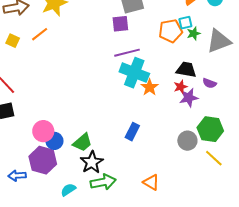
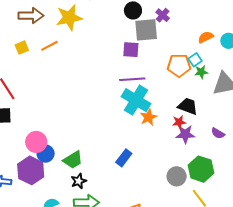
cyan square: (185, 23) -> (195, 60), turned -32
yellow square: (13, 41) -> (22, 48), turned 32
purple semicircle: (209, 83) -> (218, 133), moved
black star: (92, 162) -> (79, 181), size x0.7

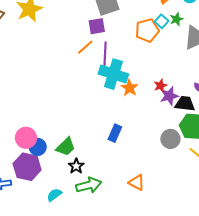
orange line: (49, 46) -> (85, 47), moved
green star: (201, 72) -> (176, 19), moved
purple line: (132, 79) -> (105, 55), turned -70
black trapezoid: (188, 106) -> (185, 104), moved

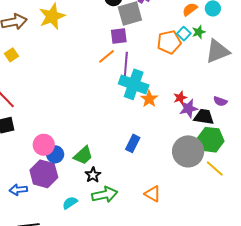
gray circle: (170, 139) -> (188, 151), size x1.6

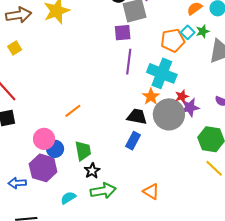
orange line: (107, 56) -> (73, 111), moved
cyan cross: (134, 84) -> (162, 73), moved
black trapezoid: (204, 117) -> (137, 117), moved
gray circle: (188, 151) -> (169, 114), moved
green trapezoid: (83, 155) -> (83, 151), turned -60

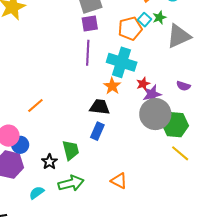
purple square: (123, 33) -> (90, 23), moved
gray circle: (169, 114) -> (155, 114), moved
green trapezoid: (83, 151) -> (71, 150), moved
black star: (92, 171) -> (49, 162), moved

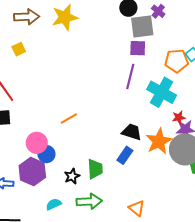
orange star: (112, 86) -> (159, 141), moved, size x1.5

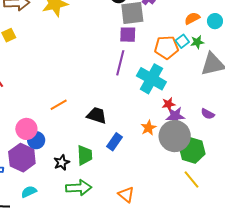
black trapezoid: (132, 132) -> (97, 115), moved
orange star: (159, 141) -> (148, 128), size x0.6
cyan semicircle: (54, 204) -> (29, 192), moved

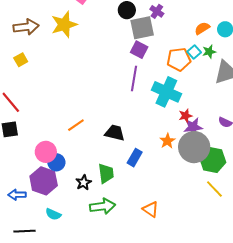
purple square: (128, 35) -> (139, 50), turned 30
cyan semicircle: (29, 192) -> (53, 214), turned -126

